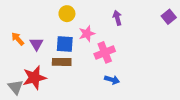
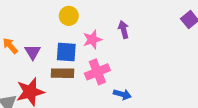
purple arrow: (117, 18) -> (124, 30), moved
pink cross: (105, 52) -> (97, 72), moved

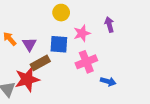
brown rectangle: (63, 73) -> (40, 63), moved, turned -30

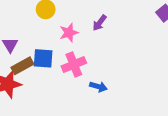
purple arrow: (109, 25) -> (100, 23), turned -128
blue square: (59, 44) -> (43, 58), moved

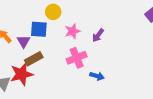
purple arrow: (100, 23) -> (98, 35), moved
blue square: (43, 58) -> (39, 29), moved

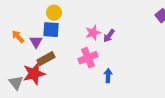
yellow circle: (53, 12) -> (54, 13), moved
pink star: (73, 31) -> (93, 33), moved
blue arrow: (97, 76) -> (108, 76), turned -104

